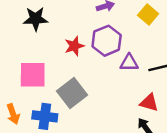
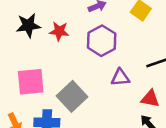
red star: (74, 46) -> (59, 31), moved, turned 30
purple triangle: (129, 63) -> (120, 77), moved

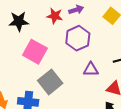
red star: (59, 31) -> (55, 16), moved
pink square: (31, 82) -> (35, 52), moved, turned 30

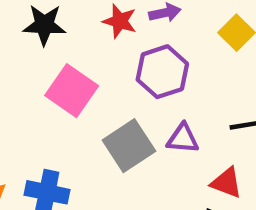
gray square: (50, 82) -> (129, 146), moved

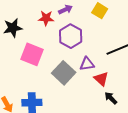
red triangle: (226, 183) -> (101, 79), moved, turned 35

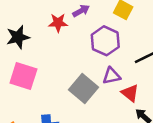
purple hexagon: (71, 36) -> (105, 41), moved
pink square: (32, 54) -> (23, 76), moved

